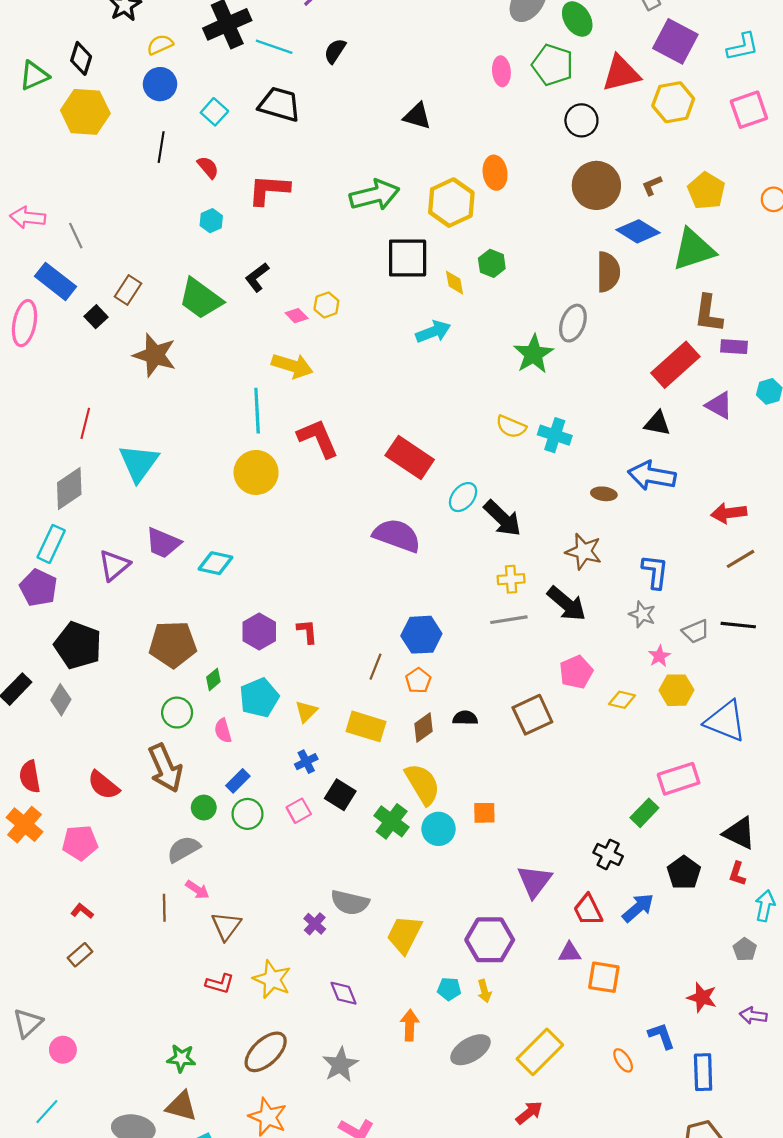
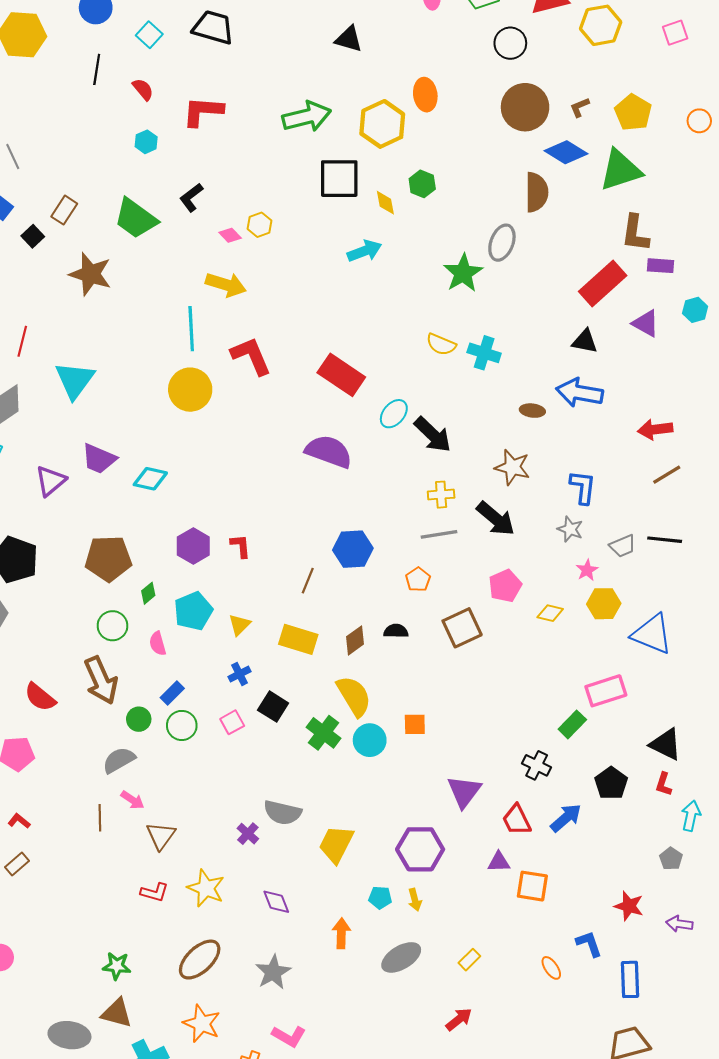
pink square: (749, 110) -> (675, 33), size x0.7
orange pentagon: (418, 681) -> (418, 580), moved
yellow rectangle: (540, 1052) -> (469, 960), size x0.5

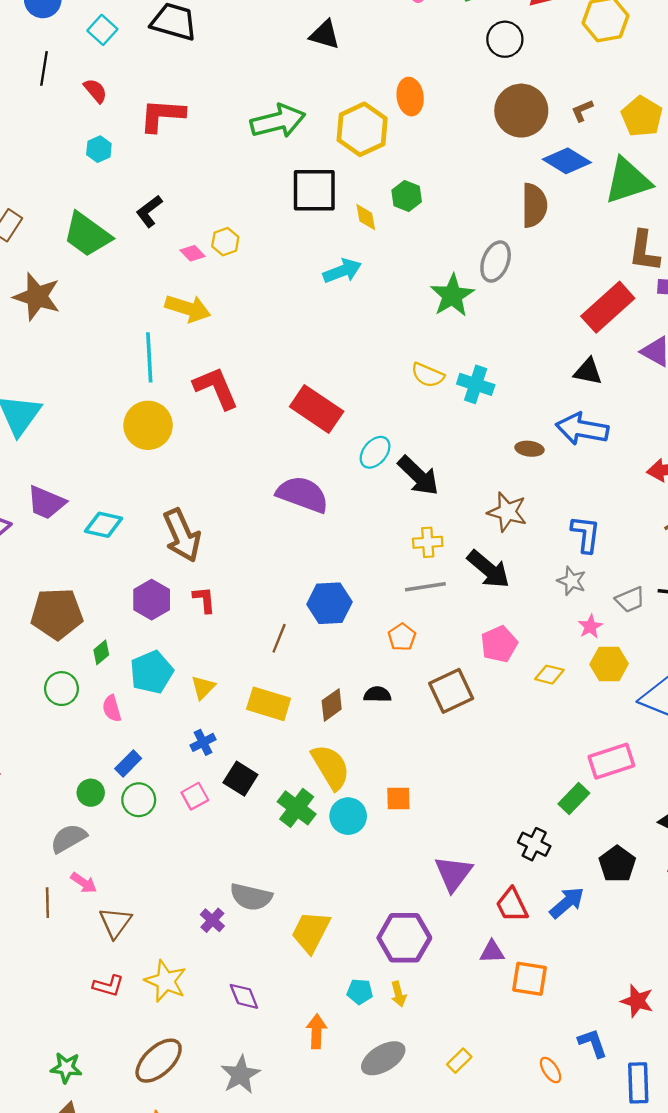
brown arrow: (101, 680) -> (182, 535), moved

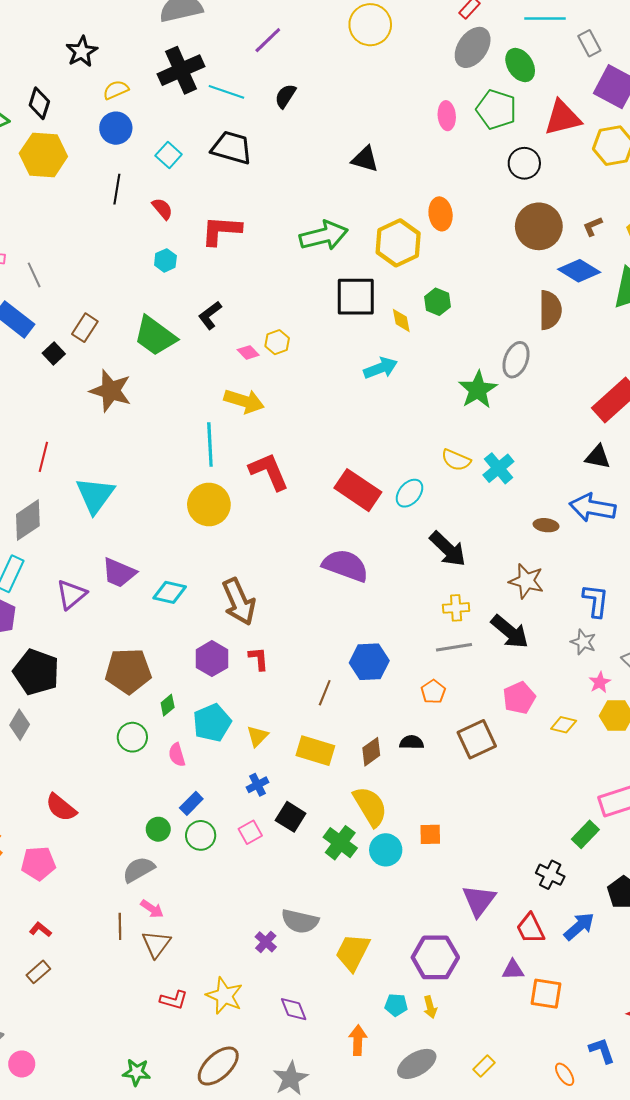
cyan cross: (476, 384) -> (498, 468), turned 32
cyan ellipse: (375, 452) -> (410, 493), moved
brown triangle: (115, 923) -> (156, 944), moved

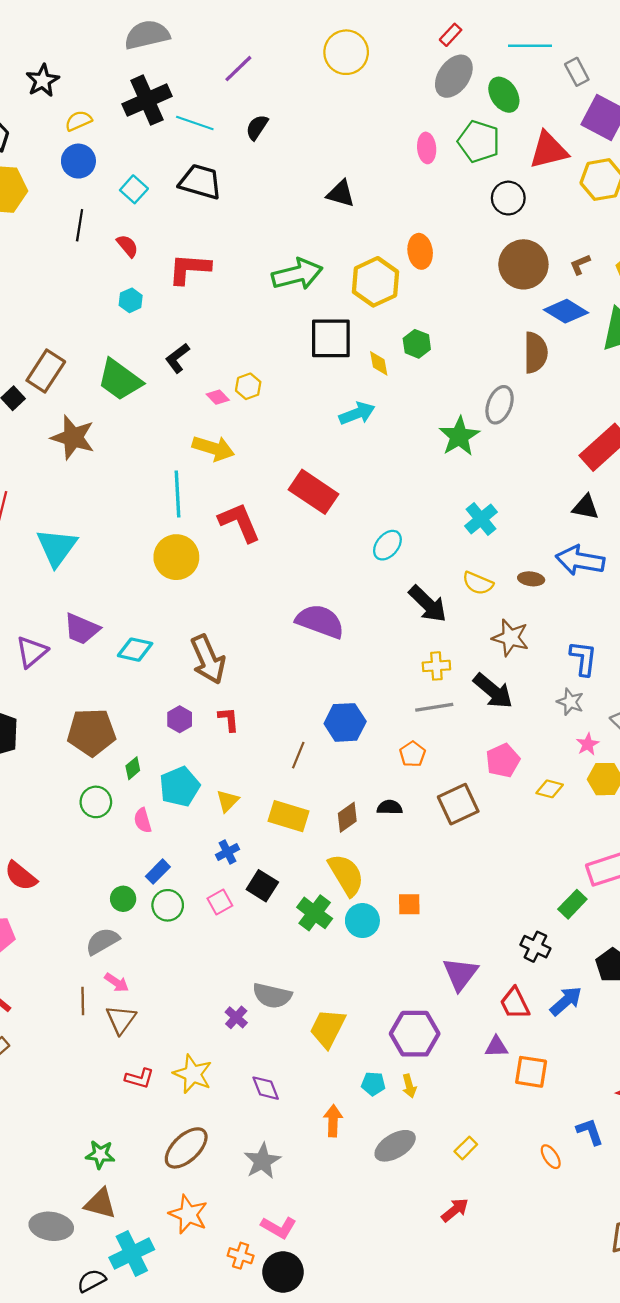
brown rectangle: (85, 328) -> (46, 371), size x1.4
yellow semicircle: (456, 460) -> (478, 583), moved
red rectangle: (358, 490) -> (313, 492), moved
purple hexagon: (212, 659) -> (180, 719), size x0.7

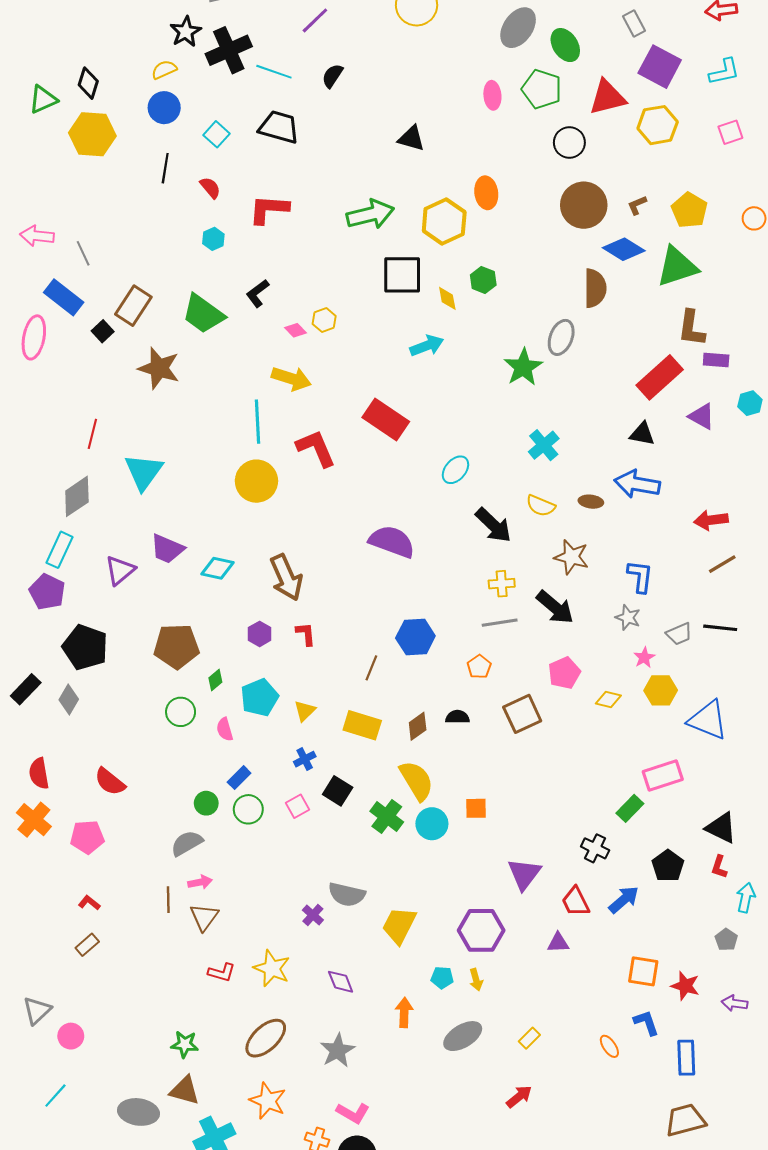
black star: (43, 81) -> (186, 32), moved
pink arrow: (117, 983) -> (200, 882), turned -45
orange square: (531, 1072) -> (643, 971), moved

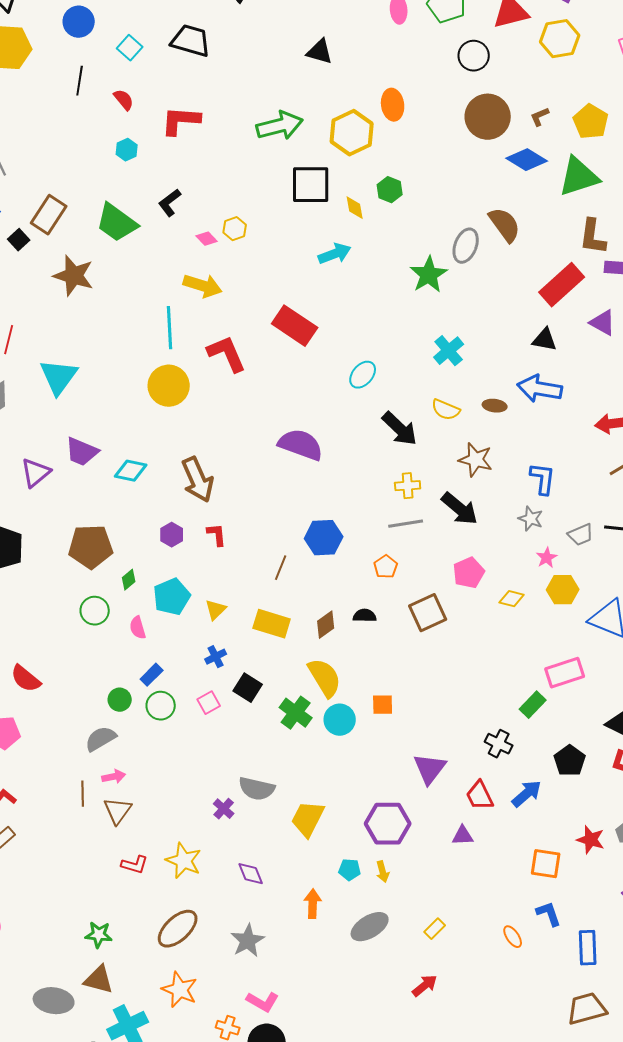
brown semicircle: (595, 288) -> (505, 225), moved, turned -36
red star: (685, 986) -> (591, 840), moved

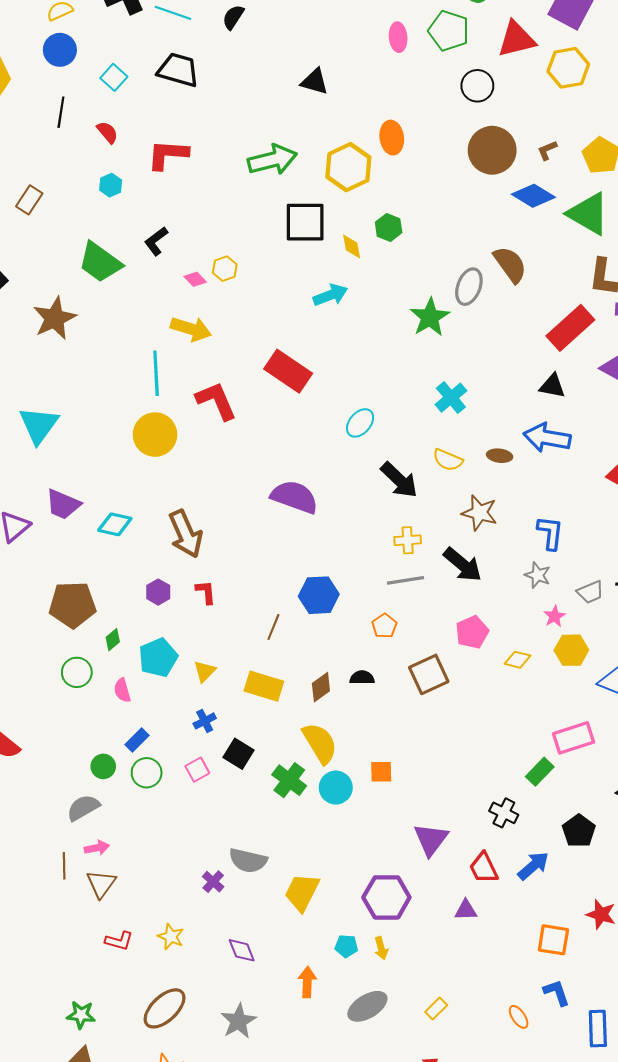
green triangle: (579, 177) -> (588, 214), turned 48
brown rectangle: (49, 215) -> (29, 200), moved, size x0.7
brown star: (74, 276) -> (55, 318), turned 30
yellow star: (184, 861) -> (171, 937), size x0.7

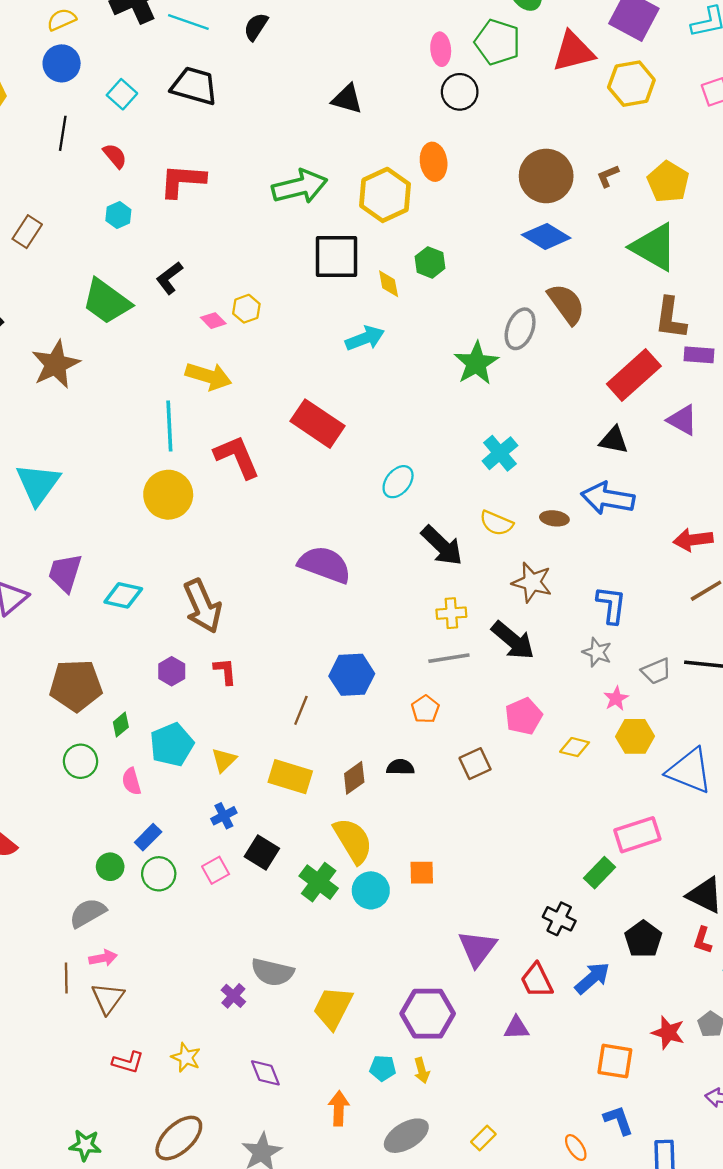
black circle: (477, 86) -> (460, 92), moved
blue diamond: (533, 196) -> (546, 236), moved
purple trapezoid: (63, 504) -> (65, 573), turned 84
brown square: (429, 674) -> (475, 764), size x0.7

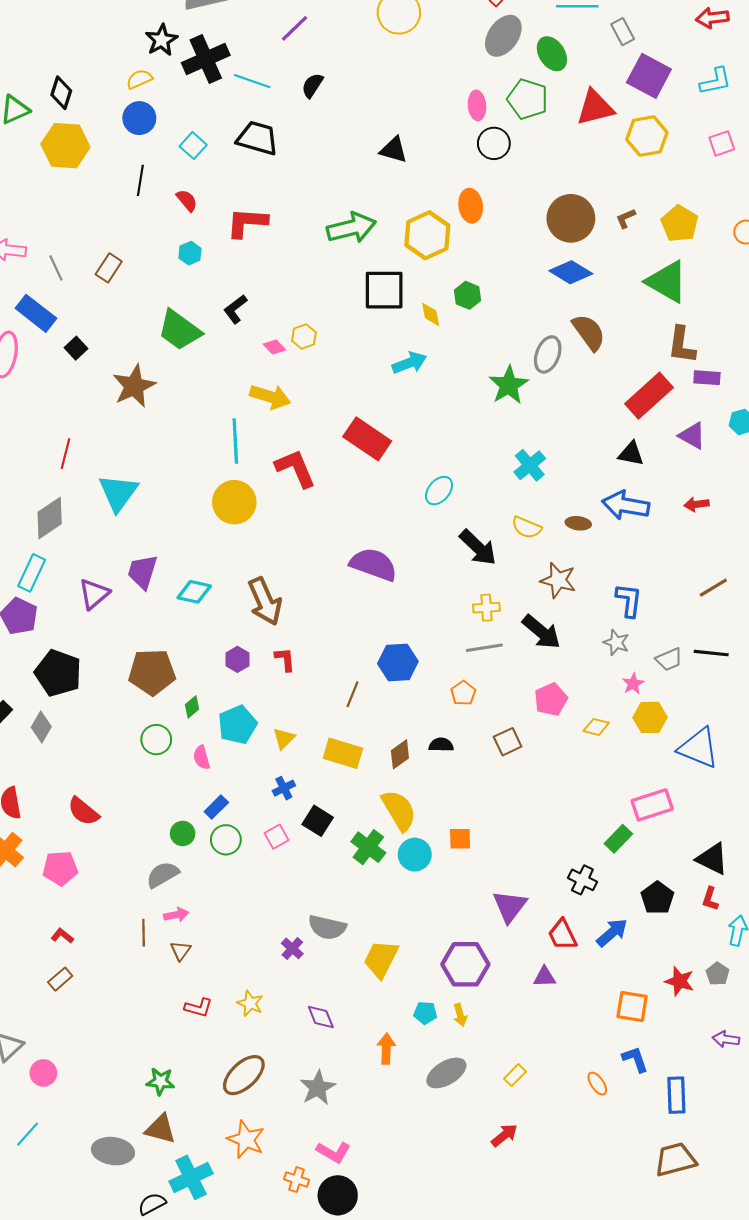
red arrow: (693, 540) -> (696, 504), moved, size x0.7
brown triangle: (108, 998) -> (180, 951), size x0.7

